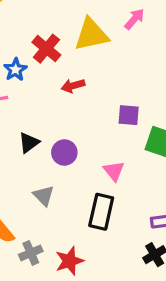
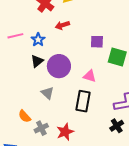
blue star: (15, 70) -> (38, 40), moved
purple circle: (64, 152) -> (59, 66), size x1.5
pink triangle: (114, 171) -> (90, 76), turned -32

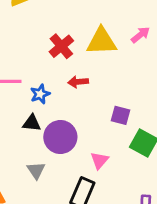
black triangle: (37, 61) -> (32, 123), turned 32
pink triangle: (90, 76) -> (99, 160), turned 40

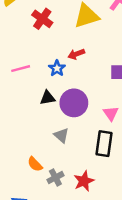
red cross: (61, 46) -> (42, 19), moved
blue star: (40, 94) -> (57, 68), moved

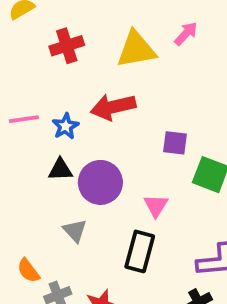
red cross: (42, 19) -> (67, 46), turned 30
red arrow: (76, 54) -> (113, 107), size x1.6
blue star: (57, 68) -> (66, 126), moved

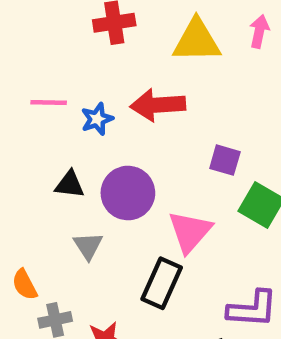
pink arrow: (186, 34) -> (259, 31), turned -40
black triangle: (60, 170) -> (70, 184), moved
pink triangle: (156, 206) -> (190, 232), size x1.5

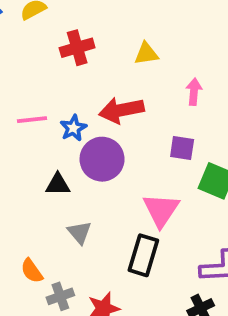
pink arrow: (259, 31) -> (194, 92), moved
yellow triangle: (197, 41) -> (146, 54), size x0.6
purple circle: (128, 193) -> (102, 159), moved

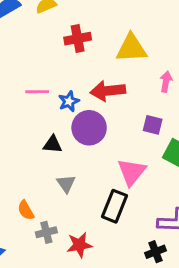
yellow triangle: (146, 54) -> (131, 48), size x1.6

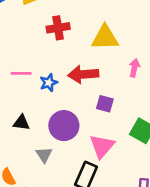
purple square: (153, 125) -> (105, 104), moved
purple circle: (89, 128) -> (64, 126), moved
black triangle: (53, 144) -> (21, 123), moved

